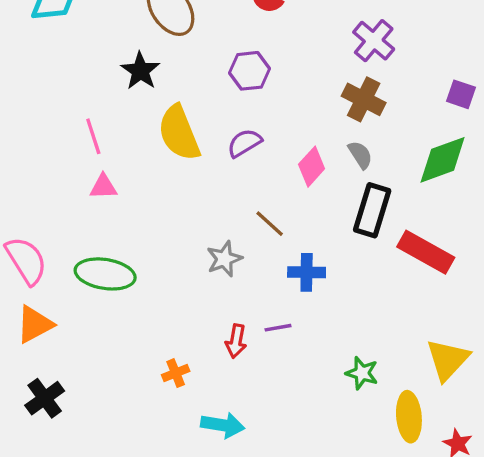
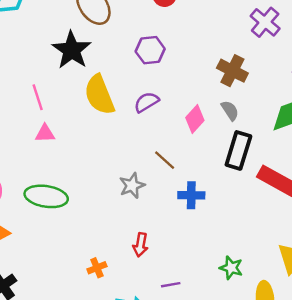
purple cross: (374, 41) -> (265, 22), moved
black star: (140, 71) -> (72, 50), size x1.4
purple line: (278, 328) -> (171, 285), moved

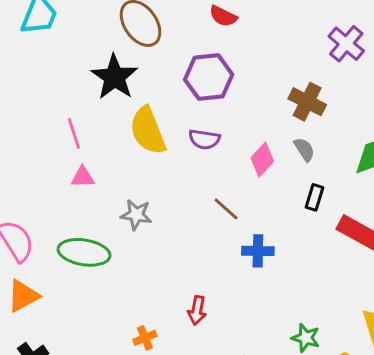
purple hexagon: (150, 50) -> (209, 77), size x1.4
purple semicircle: (147, 102) -> (204, 139), turned -140
black rectangle: (238, 150) -> (314, 197), size x0.6
gray star: (132, 186) -> (136, 215), moved, turned 30

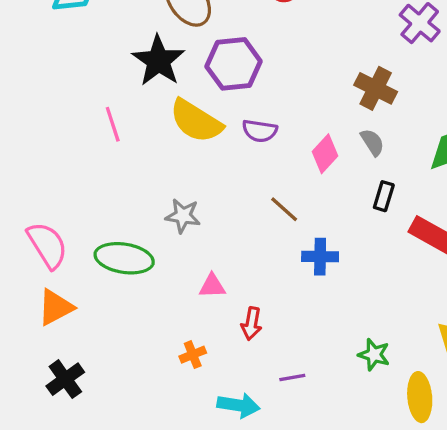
purple hexagon: (209, 77) -> (234, 64), moved
yellow semicircle: (148, 131) -> (196, 121), turned -36
pink triangle: (83, 177) -> (212, 286), moved

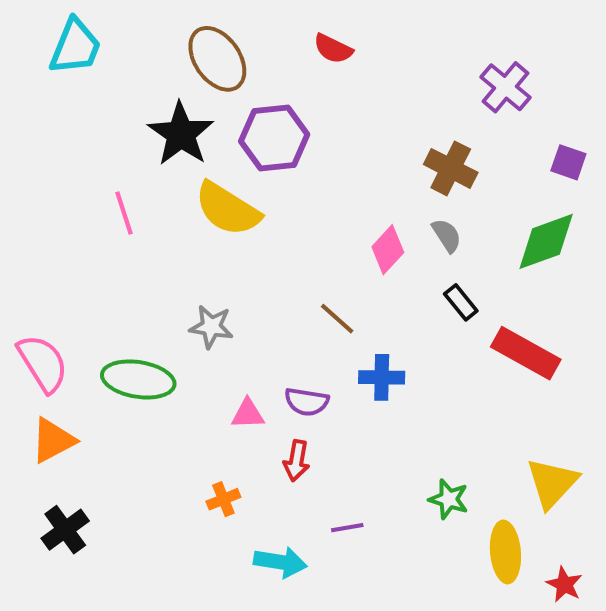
purple semicircle: (260, 131) -> (307, 402), moved
black rectangle: (384, 196) -> (461, 302), turned -56

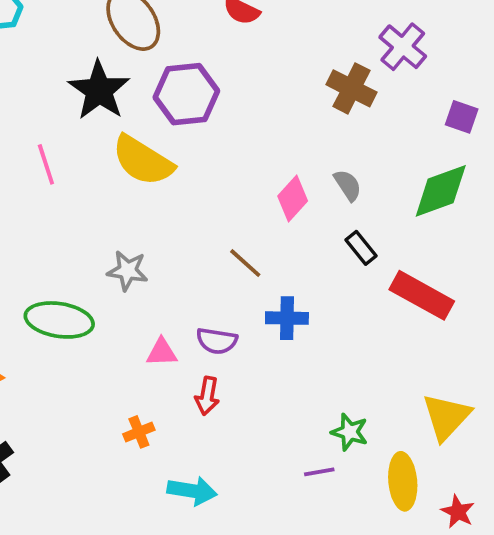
brown cross: (451, 168) -> (352, 88), moved
purple line: (347, 528) -> (319, 472), moved

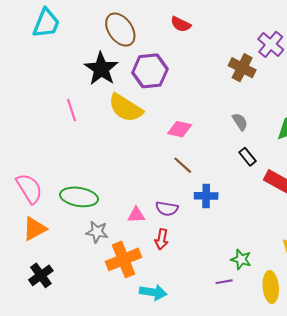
pink diamond: (293, 199) -> (180, 129), moved, turned 60
gray star: (128, 271) -> (97, 232), moved
orange cross: (139, 432) -> (123, 259), size x2.0

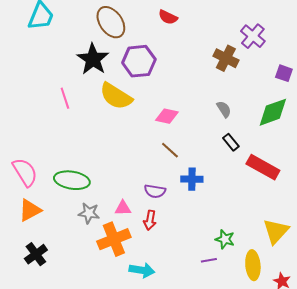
pink triangle: (136, 215) -> (123, 208), moved

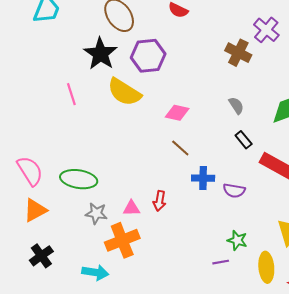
purple semicircle: (155, 191) -> (234, 191), moved
red arrow: (150, 220) -> (160, 201), moved
cyan arrow: (142, 270) -> (95, 272), moved

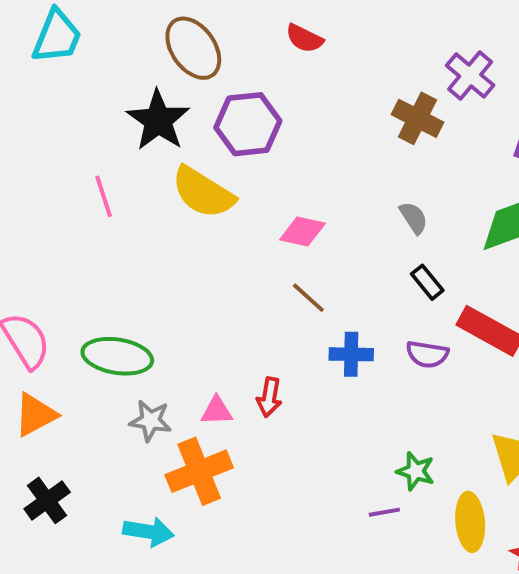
purple semicircle: (234, 191) -> (427, 354), moved

